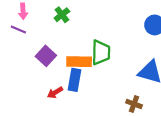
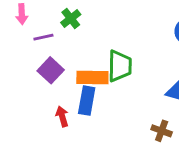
purple line: (18, 30) -> (43, 37), moved, turned -35
red arrow: (55, 93) -> (62, 116), turned 105

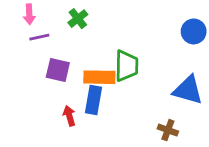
purple line: (43, 37) -> (39, 37), moved
purple square: (51, 70) -> (58, 70), turned -30

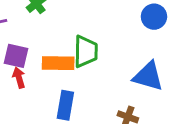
blue rectangle: (94, 100) -> (65, 105), moved
red arrow: (69, 116) -> (19, 78), moved

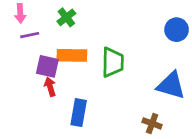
orange rectangle: (58, 63) -> (72, 55), moved
blue rectangle: (65, 105) -> (79, 113), moved

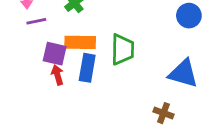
blue rectangle: (79, 113) -> (87, 68), moved

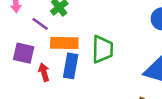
purple line: (36, 21) -> (40, 24), moved, turned 48
purple square: (55, 54) -> (24, 53), moved

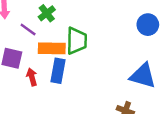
green trapezoid: (102, 49) -> (77, 41), moved

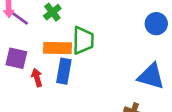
purple line: (28, 30) -> (20, 19), moved

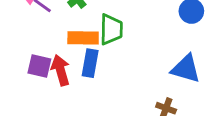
purple square: (16, 58) -> (39, 66), moved
red arrow: (37, 78) -> (61, 70), size x1.5

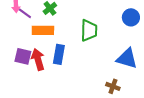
green trapezoid: (111, 29) -> (89, 30), moved
orange rectangle: (83, 38) -> (43, 30), moved

